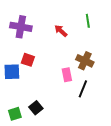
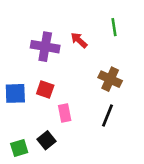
purple cross: (21, 27) -> (45, 47), moved
red square: (28, 60) -> (45, 90), moved
pink rectangle: (67, 75) -> (65, 113), moved

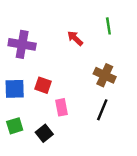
purple cross: (45, 47) -> (22, 44), moved
green square: (19, 148) -> (15, 126), moved

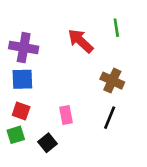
red arrow: (75, 38) -> (81, 41), size x1.5
red square: (43, 85) -> (21, 111), moved
blue square: (15, 89) -> (22, 79), moved

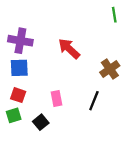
green line: (116, 28) -> (114, 15), moved
red arrow: (81, 41) -> (69, 49), moved
brown cross: (112, 81) -> (110, 69), moved, turned 30

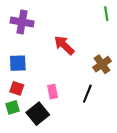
purple cross: (20, 41) -> (22, 22), moved
black square: (41, 122) -> (38, 114), size x1.5

